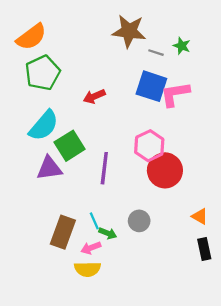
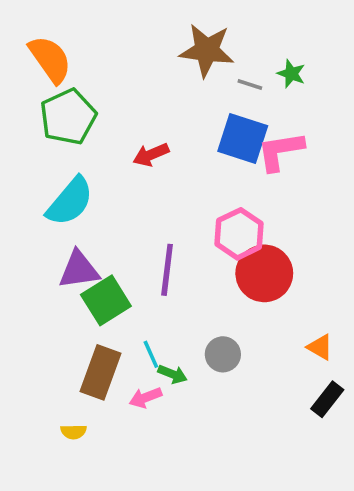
orange semicircle: (31, 37) -> (50, 59), turned -88
green square: (70, 146) -> (106, 300), moved
black rectangle: (204, 249) -> (327, 399), turned 50
yellow semicircle: (87, 269) -> (74, 432), moved, size x0.6

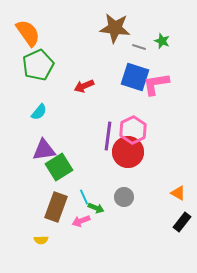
cyan semicircle: (70, 201) -> (39, 112), size x0.6
purple line: (167, 270) -> (108, 136), moved
red circle: (264, 273) -> (128, 152), moved

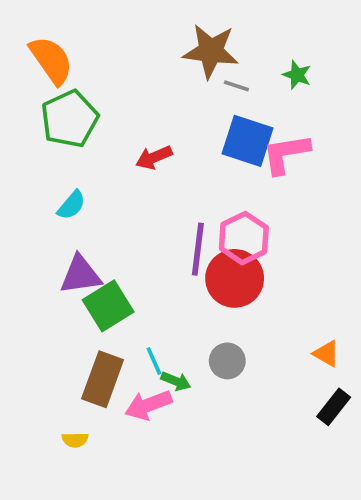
gray line: (139, 47) -> (236, 86), moved
pink arrow: (81, 221) -> (148, 405), size x1.4

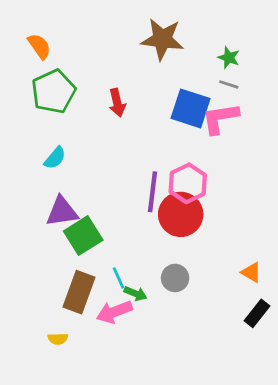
orange semicircle: (51, 60) -> (39, 46), size x0.7
gray line: (236, 86) -> (229, 84), moved
red arrow: (154, 157) -> (117, 103), moved, turned -80

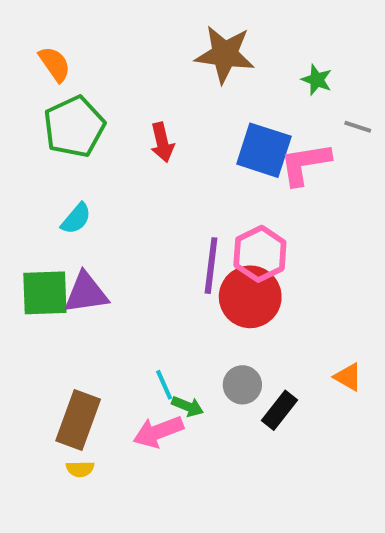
gray line: (229, 84) -> (358, 127), moved
green square: (83, 236) -> (45, 293), moved, turned 30
brown rectangle: (79, 292) -> (78, 420), moved
black rectangle: (257, 313) -> (280, 410), moved

